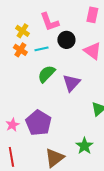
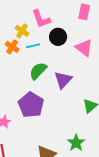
yellow cross: (22, 31) -> (22, 31), moved
purple pentagon: (38, 123) -> (31, 105), moved

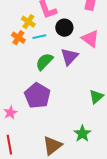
purple triangle: (63, 80) -> (69, 57), moved

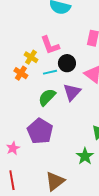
cyan line: (39, 37) -> (50, 72), moved
green star: (82, 134) -> (85, 156), moved

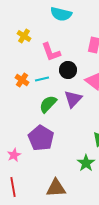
yellow cross: (31, 57) -> (24, 36), moved
cyan line: (50, 72) -> (42, 79), moved
brown triangle: (55, 181) -> (56, 188), turned 35

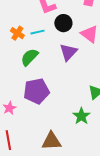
green semicircle: (48, 104) -> (29, 57), moved
purple pentagon: (41, 138) -> (36, 91), turned 30

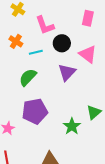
orange cross: (17, 33) -> (16, 41), moved
green star: (81, 116) -> (72, 126), moved

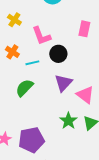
pink triangle: (88, 54) -> (85, 95), moved
purple pentagon: (35, 111) -> (31, 140), moved
green star: (72, 126) -> (68, 121), moved

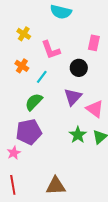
black circle: (58, 54) -> (79, 68), moved
cyan line: (32, 63) -> (42, 77), turned -40
purple pentagon: (31, 140) -> (29, 132), moved

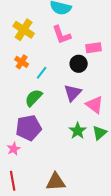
yellow cross: (24, 34) -> (24, 30), size x1.5
pink rectangle: (94, 43) -> (94, 48), moved, turned 70
pink L-shape: (51, 50) -> (62, 35), moved

